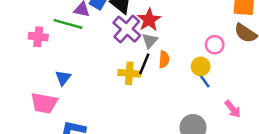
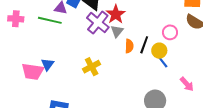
pink cross: (38, 37) -> (16, 19), moved
black line: (144, 64) -> (144, 45), moved
yellow cross: (129, 73) -> (92, 67), moved, turned -30
pink trapezoid: (44, 103) -> (33, 72), moved

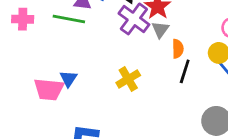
black line: (144, 45) -> (185, 71), moved

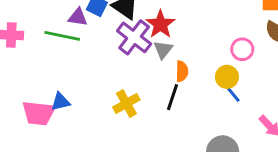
black line: (185, 71) -> (172, 97), moved
blue triangle: (68, 79) -> (60, 102), turned 42

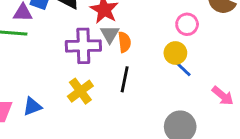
purple cross: (134, 37) -> (83, 46), moved, turned -32
orange semicircle: (182, 71) -> (124, 42), moved
blue triangle: (60, 102) -> (32, 106), moved

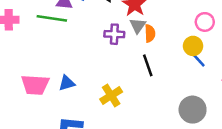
purple cross: (83, 46) -> (114, 34), size x0.7
black line: (125, 79) -> (148, 65), turned -35
yellow cross: (80, 91) -> (111, 96), moved

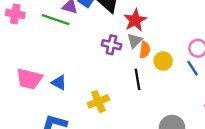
yellow circle: (193, 46) -> (163, 61), moved
blue line: (198, 59) -> (193, 68), moved
blue triangle: (67, 83) -> (59, 83), turned 35

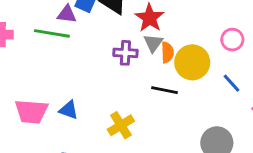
yellow circle: (163, 61) -> (192, 62), size x1.5
blue line: (193, 68) -> (231, 83), moved
black line: (137, 79) -> (165, 90), turned -60

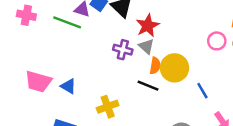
pink circle: (232, 40) -> (217, 41), moved
gray triangle: (153, 43) -> (146, 46), turned -35
orange semicircle: (167, 52) -> (155, 66), moved

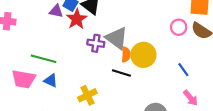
green line: (67, 22) -> (43, 59), moved
red star: (148, 26) -> (77, 19), moved
gray triangle: (146, 46) -> (117, 38), size x1.6
blue line: (202, 91) -> (183, 70), moved

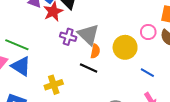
yellow circle: (143, 55) -> (125, 47), moved
blue line: (183, 70) -> (147, 73), turned -32
blue triangle: (51, 81) -> (21, 66), size x1.5

